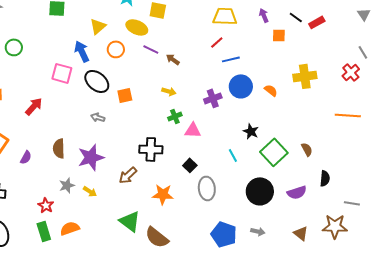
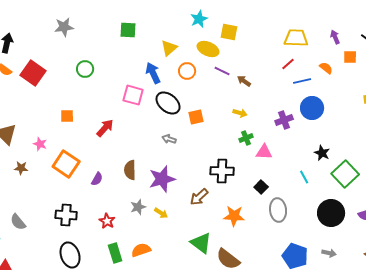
orange semicircle: (271, 90) -> (326, 68), moved
red star: (46, 205) -> (107, 221), moved

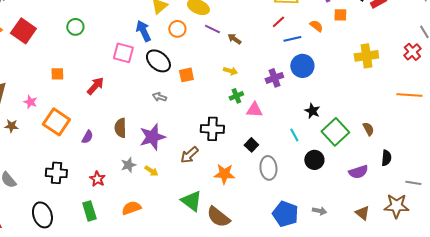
black circle: (331, 213) -> (314, 160), moved, size x0.7
green rectangle: (115, 253) -> (89, 211), moved
black ellipse: (70, 255) -> (42, 215), moved

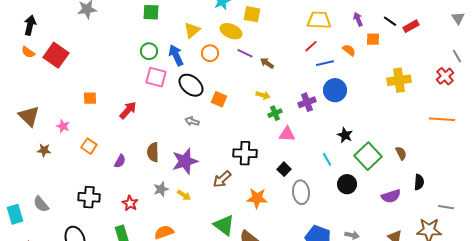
green circle: (75, 27) -> (149, 51), moved
orange square: (186, 75) -> (219, 99), turned 35
green cross: (236, 96) -> (275, 113), moved
orange square: (56, 122) -> (89, 146), size x0.6

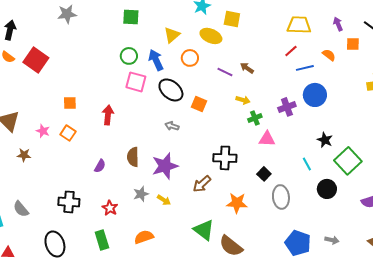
purple line: (245, 53) -> (225, 72), moved
red arrow: (128, 110) -> (108, 115), turned -36
orange square: (89, 146) -> (68, 133), moved

